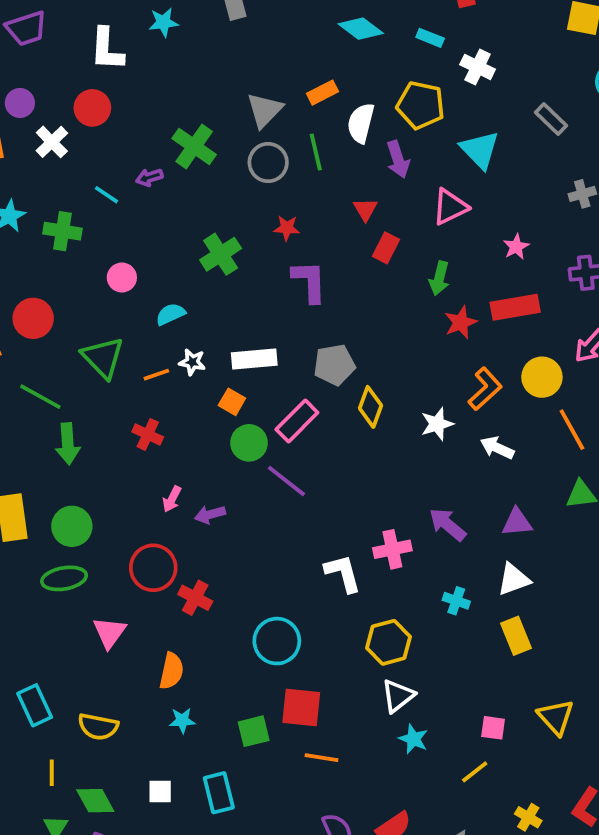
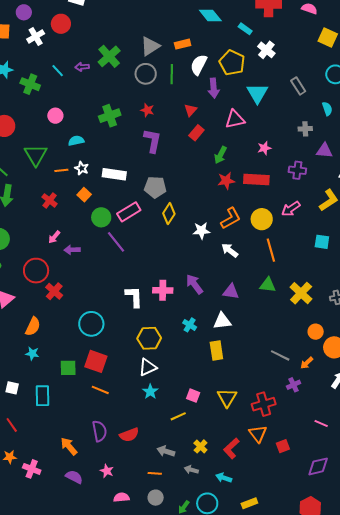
orange square: (232, 402) -> (84, 195), moved

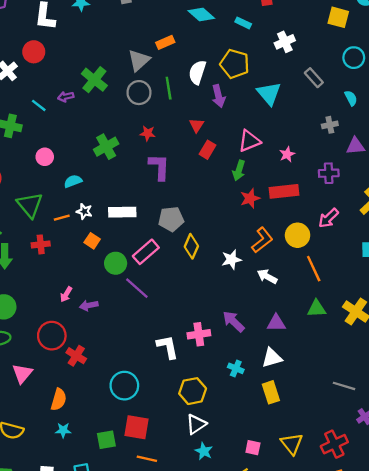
orange rectangle: (183, 44) -> (165, 42), moved
white cross: (266, 50) -> (285, 42), moved, turned 36
pink triangle: (235, 119) -> (249, 141), moved
red cross: (50, 200) -> (41, 244), moved, turned -35

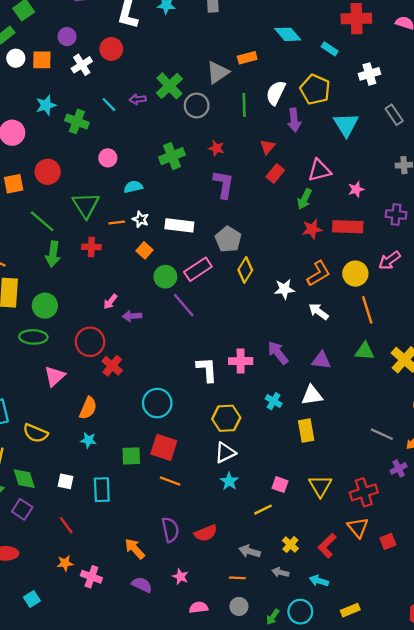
gray circle: (139, 93) -> (197, 105), moved
gray pentagon: (171, 219) -> (228, 239), turned 30

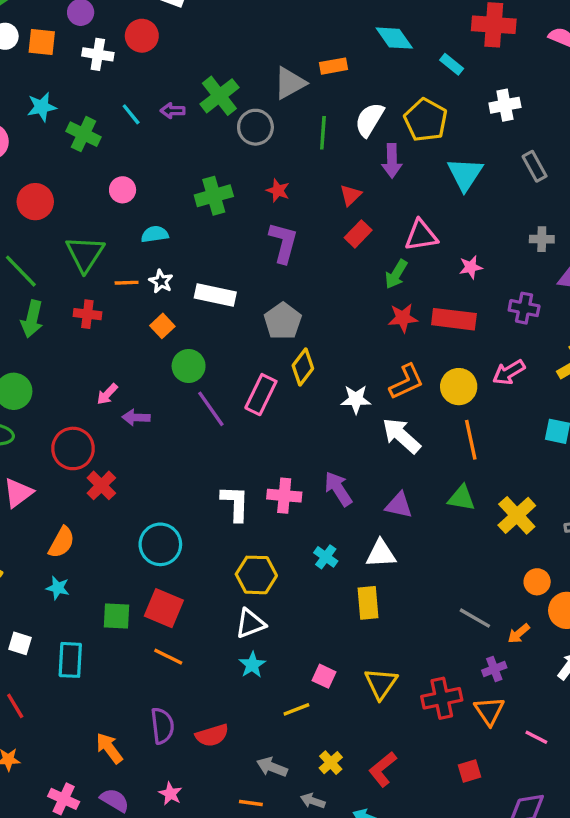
white cross: (82, 65) -> (98, 54), turned 36
pink rectangle: (198, 269) -> (261, 395), moved, turned -36
white arrow: (319, 311) -> (401, 436), size x1.4
orange triangle: (358, 528) -> (489, 711), moved
pink cross: (91, 577) -> (64, 799), moved

